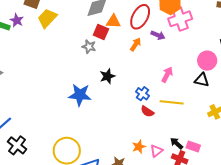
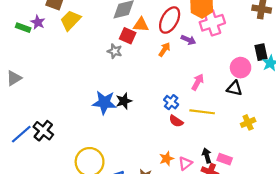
black star: (107, 76) -> (124, 101), moved
black arrow: (177, 143) -> (207, 156), turned 32
black cross: (17, 145) -> (43, 131), moved

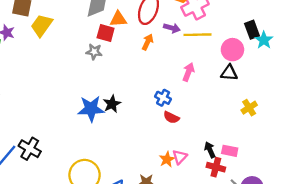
yellow line: (202, 112) -> (197, 35), moved
pink triangle: (185, 163) -> (180, 157), moved

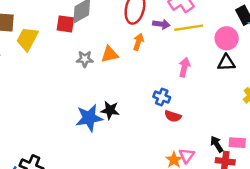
orange triangle: (118, 19) -> (110, 54), moved
red square: (106, 33) -> (65, 24), moved
black star: (112, 104) -> (110, 110), turned -30

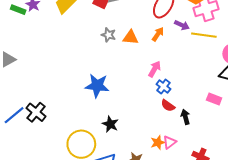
pink arrow: (184, 67) -> (154, 69), moved
black star: (110, 110) -> (110, 124), moved
pink rectangle: (237, 143) -> (214, 99), moved
black arrow: (217, 144) -> (185, 117), moved

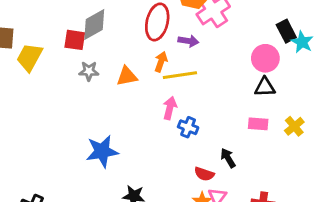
gray star: (108, 35) -> (89, 71), moved
yellow line: (204, 35) -> (180, 75), moved
red semicircle: (168, 105) -> (204, 174), moved

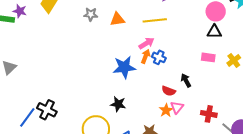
orange arrow: (161, 62) -> (146, 56), moved
pink arrow: (170, 108) -> (147, 43), turned 42
blue star: (102, 151) -> (124, 67), moved

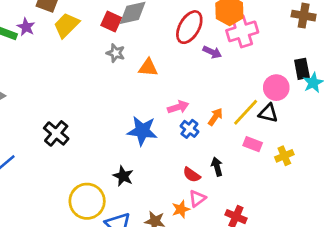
yellow line: (155, 20) -> (246, 112), moved, turned -55
orange arrow: (146, 56) -> (215, 117), moved
black cross: (47, 110) -> (56, 133), moved
orange star: (166, 110) -> (181, 209), moved

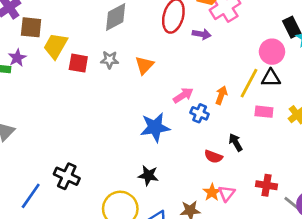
red square: (111, 22) -> (78, 63), moved
purple star: (26, 27) -> (17, 58), turned 30
orange triangle: (148, 68) -> (144, 65), turned -36
black cross: (56, 133) -> (67, 176), moved
pink triangle: (197, 198) -> (227, 193), moved

